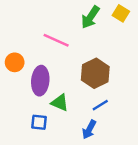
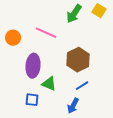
orange circle: (15, 62) -> (13, 38), moved

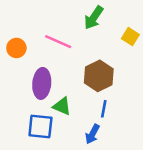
yellow square: (99, 11) -> (130, 37), moved
blue line: (82, 86) -> (104, 109), turned -48
blue square: (32, 100) -> (40, 126), size x1.5

